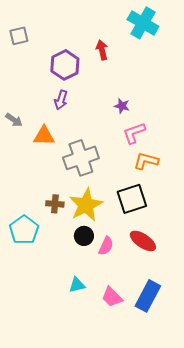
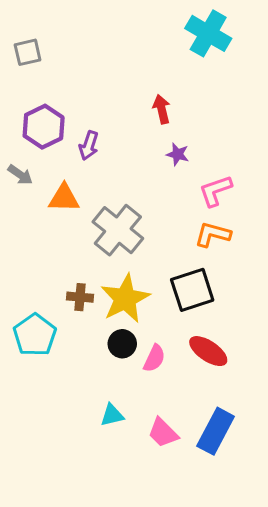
red arrow: (102, 50) -> (162, 109), moved
purple hexagon: (65, 65) -> (44, 127), moved
pink L-shape: (134, 133) -> (216, 191), moved
gray cross: (81, 158) -> (118, 230), turned -32

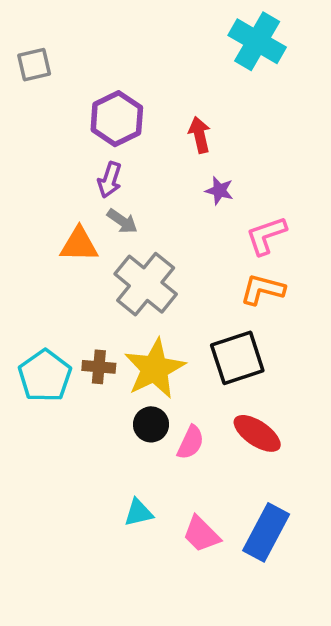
purple hexagon: (44, 127) -> (117, 119), moved
gray arrow: (20, 175) -> (122, 221), moved
cyan pentagon: (35, 335) -> (45, 376), moved

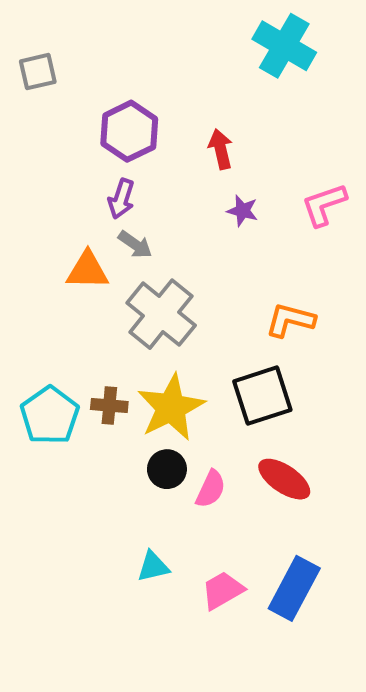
pink L-shape: (266, 236) -> (324, 205), moved
pink trapezoid: (201, 534) -> (223, 590), turned 105

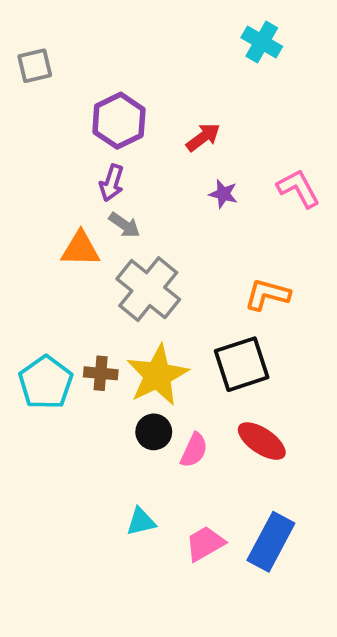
cyan cross: (284, 46) -> (262, 42), size x0.7
red arrow: (221, 149) -> (203, 137), turned 66
pink L-shape: (324, 205) -> (298, 188), turned 81

